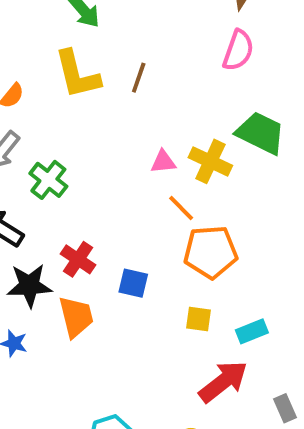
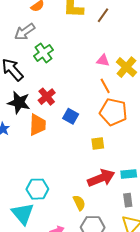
yellow square: (199, 319) -> (98, 143), turned -32
cyan rectangle: (252, 331) -> (129, 174), moved

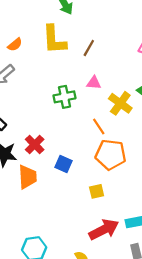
green cross: (43, 53) -> (64, 97), moved, turned 30
pink triangle: (103, 61) -> (94, 83), moved

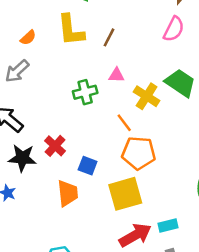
orange trapezoid: (27, 177) -> (68, 193), moved
yellow square: (97, 191) -> (125, 194), size x2.0

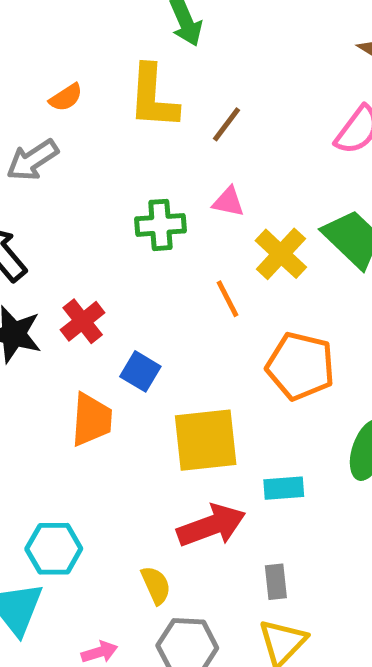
orange pentagon: (139, 153) -> (300, 366), moved
cyan rectangle: (168, 225) -> (284, 488), moved

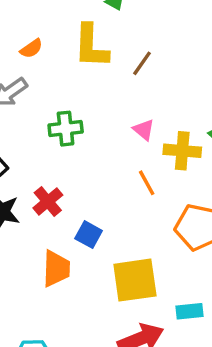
pink triangle: (228, 202) -> (144, 130), moved, turned 30
green cross: (160, 225) -> (66, 129), moved
yellow cross: (281, 254) -> (182, 151), turned -36

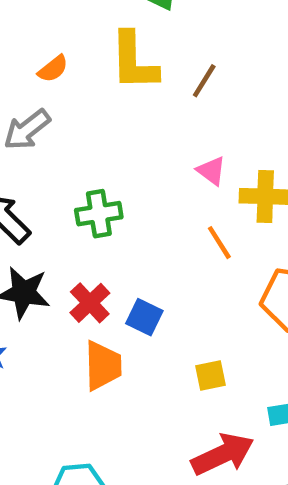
green cross: (66, 129) -> (99, 214), moved
red cross: (48, 201) -> (90, 303), moved
yellow square: (135, 280) -> (210, 375), size x0.5

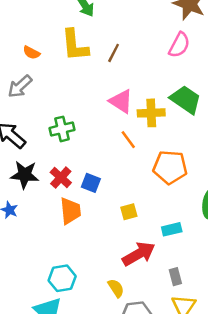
orange semicircle: (53, 69) -> (31, 53), turned 70
pink triangle: (211, 171) -> (121, 101), size x1.5

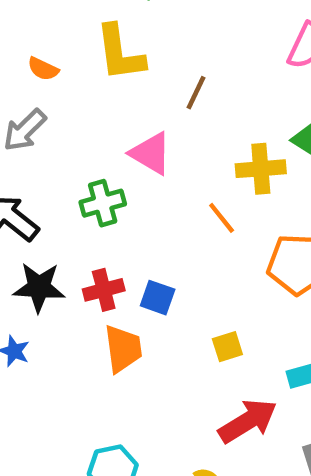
brown line: (114, 53) -> (196, 93), moved
pink triangle: (121, 101) -> (151, 153), moved
red cross: (61, 178) -> (104, 290), turned 35

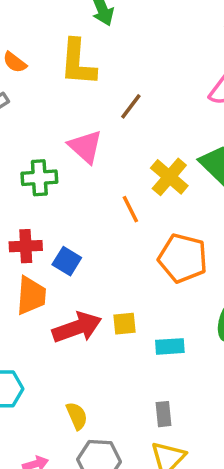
yellow cross: (261, 169) -> (169, 177), turned 33
yellow square: (227, 347) -> (124, 324), moved
red arrow: (248, 421) -> (77, 328), moved

